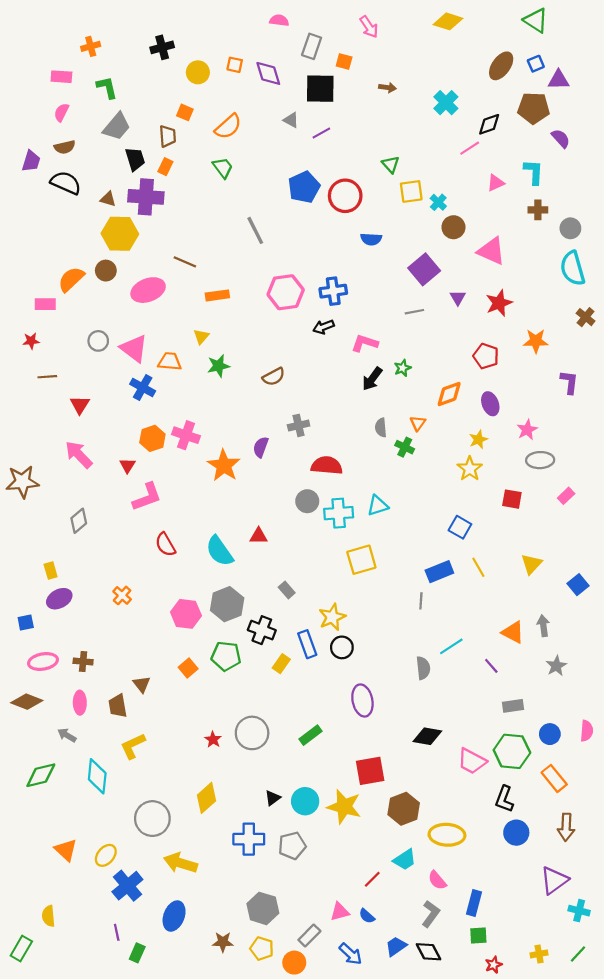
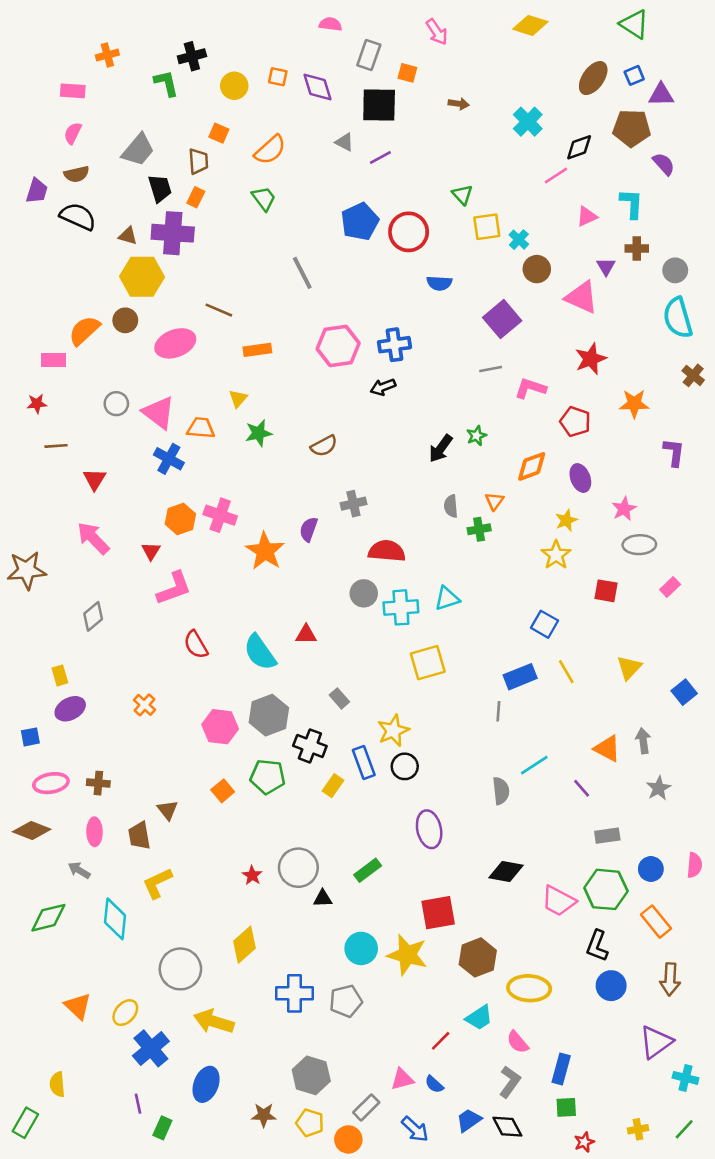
green L-shape: (107, 88) -> (166, 83), moved
purple triangle: (458, 298) -> (606, 266), moved
pink L-shape: (365, 343) -> (530, 388), moved
green cross: (405, 447) -> (479, 529), turned -36
black triangle: (273, 798) -> (323, 898), moved, turned 35

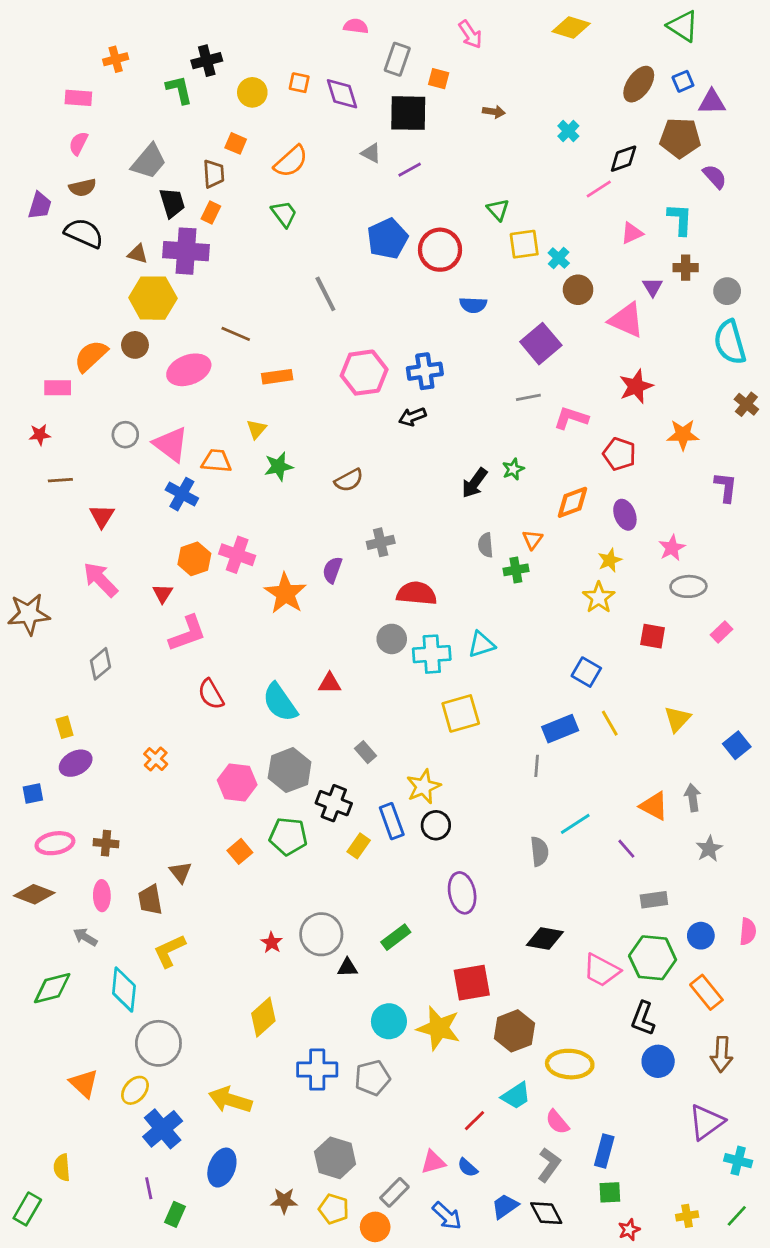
cyan cross: (528, 122) -> (568, 131), size x0.7
gray circle: (180, 969) -> (158, 1043), moved

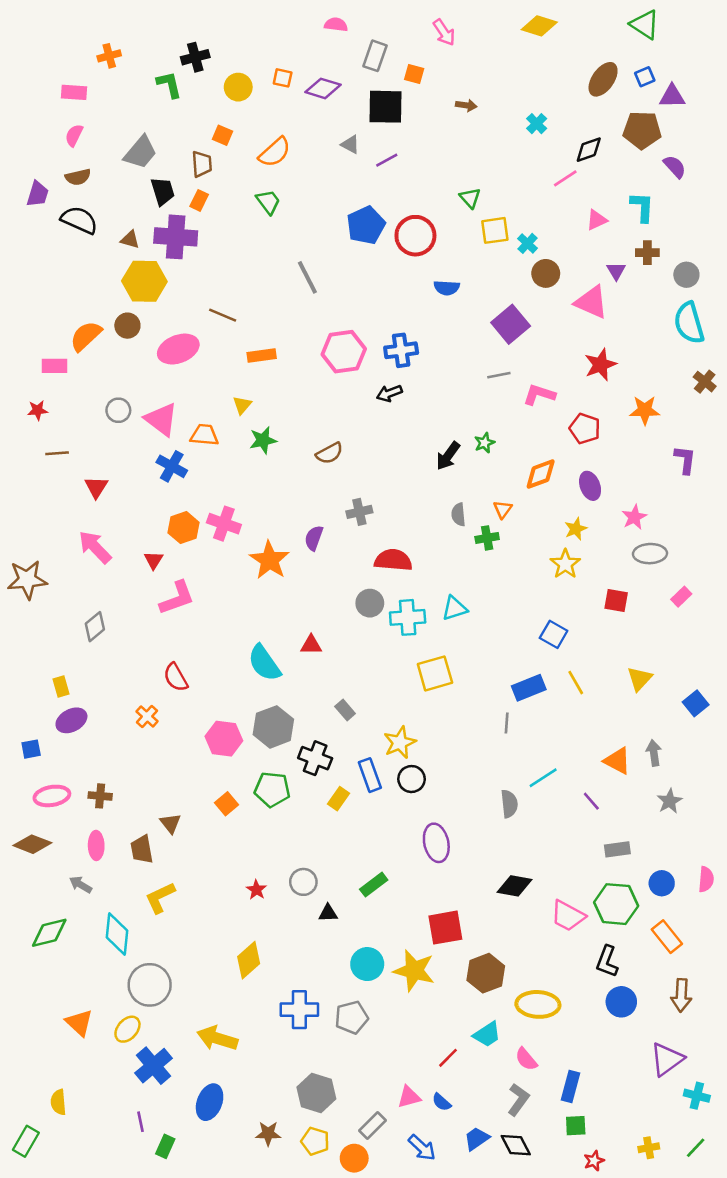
purple diamond: (342, 94) -> (323, 88), turned -56
red semicircle: (211, 694) -> (176, 677), moved
gray circle: (321, 934) -> (303, 882), size x0.7

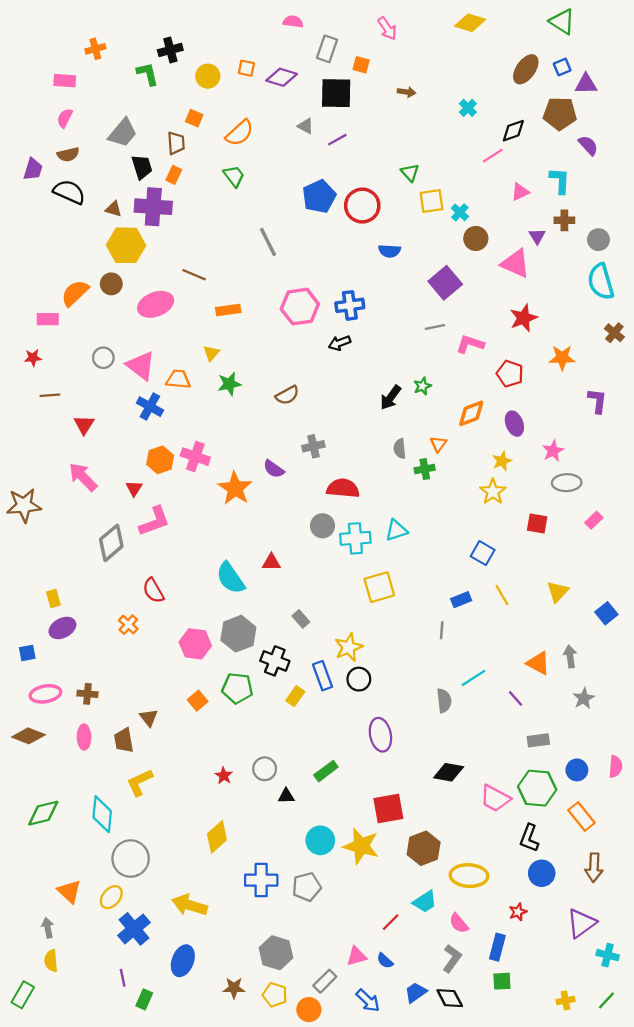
purple semicircle: (314, 538) -> (274, 469), turned -75
gray diamond: (95, 627) -> (111, 543), moved, size x1.4
blue rectangle: (529, 688) -> (461, 600), size x0.7
gray arrow: (81, 885) -> (48, 928), moved, turned 48
red star: (594, 1161) -> (518, 912), moved

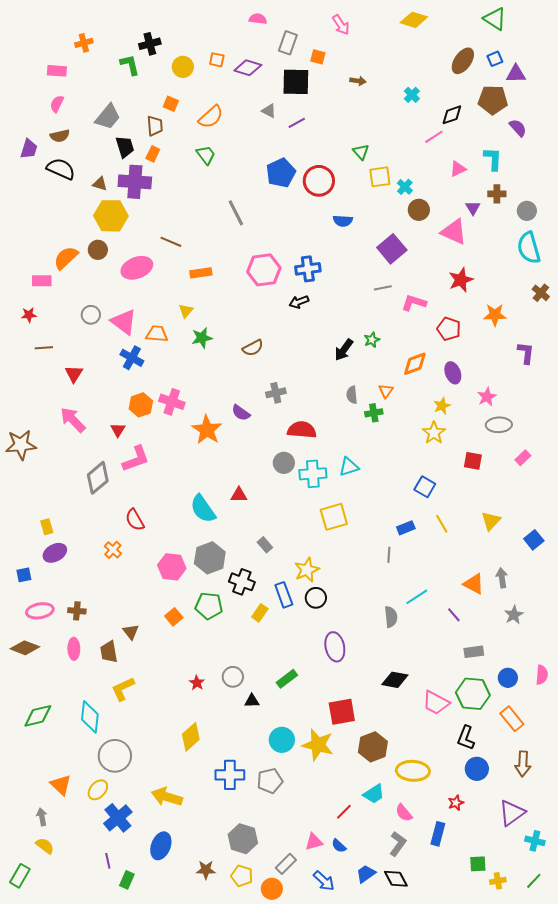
yellow semicircle: (51, 961) -> (45, 846), turned 132
green square: (502, 981) -> (478, 864), moved

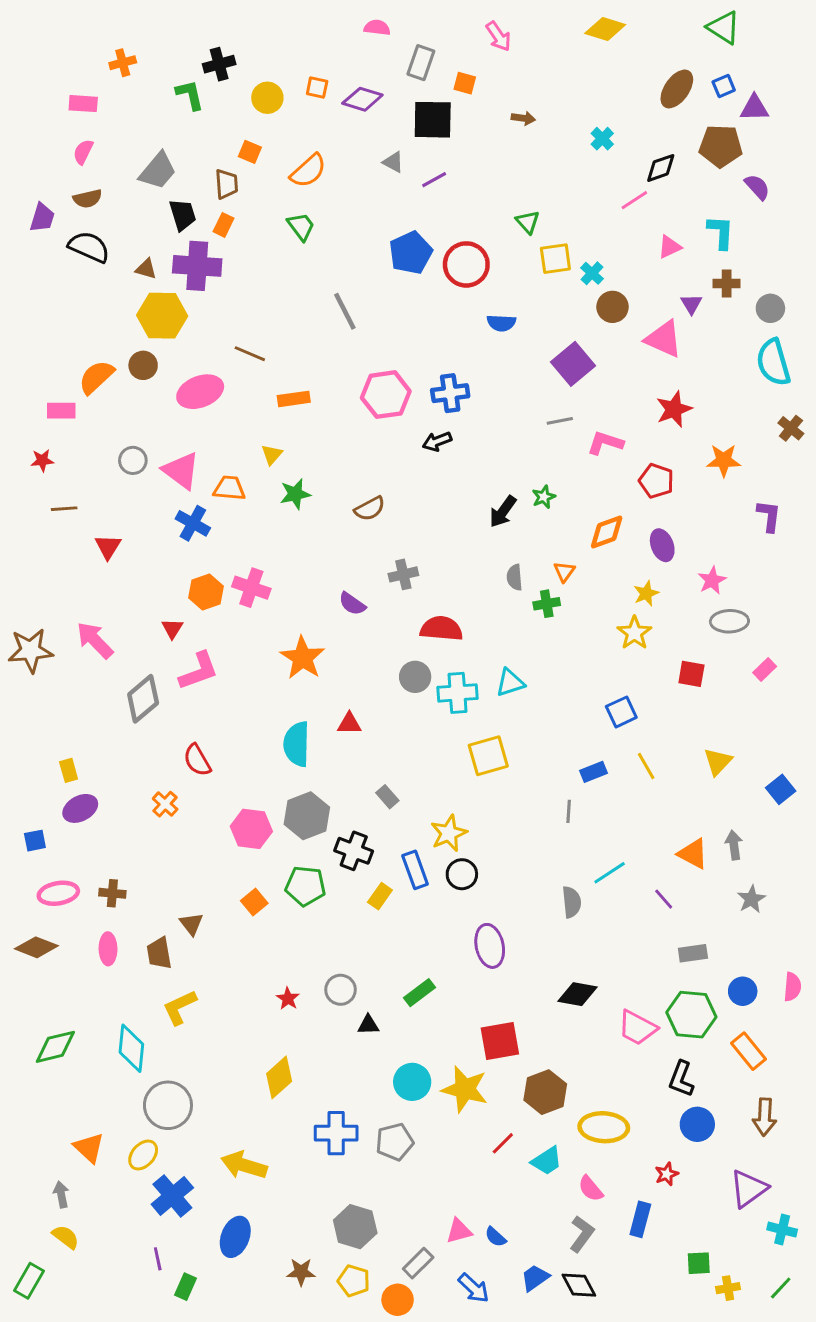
pink arrow: (73, 420) -> (95, 640), moved
orange star: (207, 430) -> (302, 658), moved
blue square: (425, 487) -> (621, 712), turned 35
cyan semicircle: (203, 509) -> (297, 744), turned 36
red line: (344, 812) -> (503, 1143), moved

